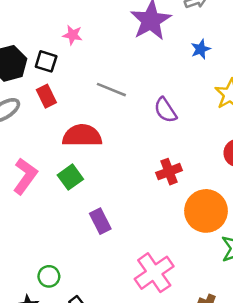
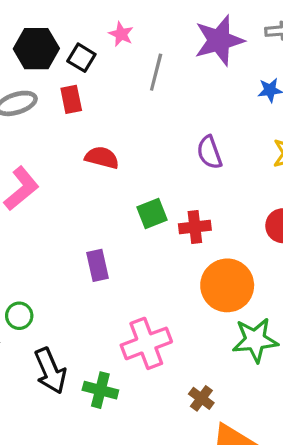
gray line: (111, 90) -> (156, 72), moved, turned 68
red semicircle: (82, 136) -> (102, 158), size x0.7
green square: (70, 177) -> (152, 213), moved

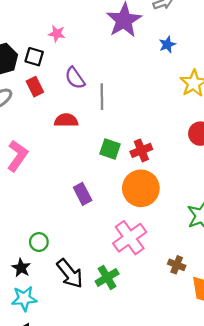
gray line: (156, 72) -> (102, 97), moved
purple semicircle: (209, 152) -> (75, 78), moved
green square: (152, 213) -> (110, 149), turned -35
orange circle: (227, 285) -> (141, 188), moved
green cross: (100, 390) -> (107, 277), turned -30

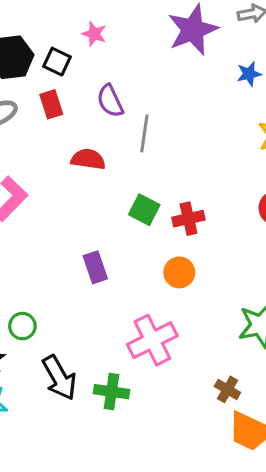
orange circle: (141, 188) -> (179, 272), size x0.6
brown cross: (177, 265) -> (227, 389), moved
green cross: (107, 277) -> (111, 392), turned 30

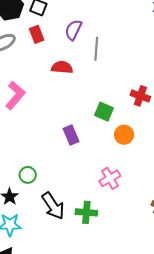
purple semicircle: (110, 101) -> (73, 30), turned 55
green square: (144, 210) -> (104, 112), moved
red cross: (188, 219) -> (140, 96), moved, turned 36
pink cross: (152, 340) -> (110, 178), size x0.7

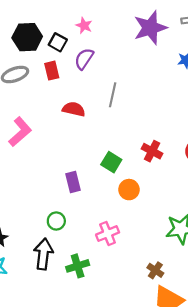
purple semicircle: (73, 30) -> (84, 59), moved
green circle: (28, 175) -> (56, 221), moved
black arrow: (53, 206) -> (43, 254), turned -148
green cross: (86, 212) -> (78, 266), turned -30

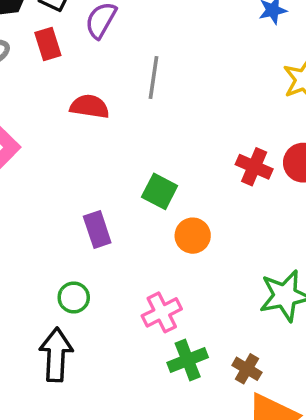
red cross: (152, 151) -> (254, 167), moved
green cross: (78, 266) -> (188, 360), moved

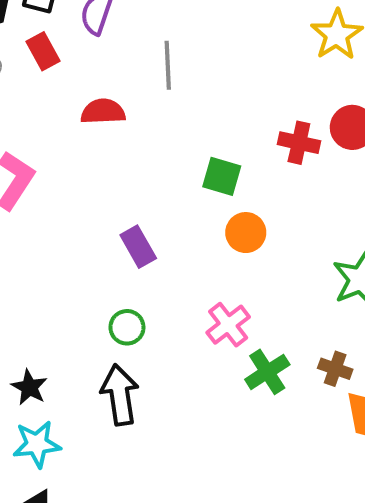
green square: (160, 191) -> (222, 176), moved

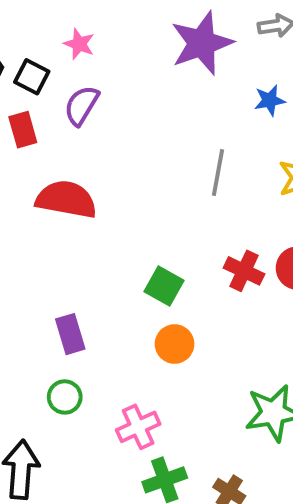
gray line: (168, 65) -> (218, 173), moved
red semicircle: (103, 112) -> (66, 199), size x1.4
green circle: (127, 327) -> (65, 397), moved

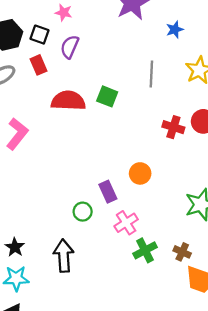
green square: (164, 286) -> (107, 96), moved
purple rectangle: (70, 334) -> (108, 192), moved

